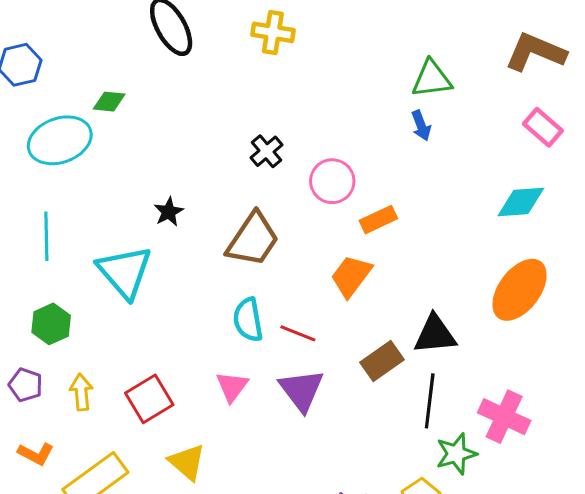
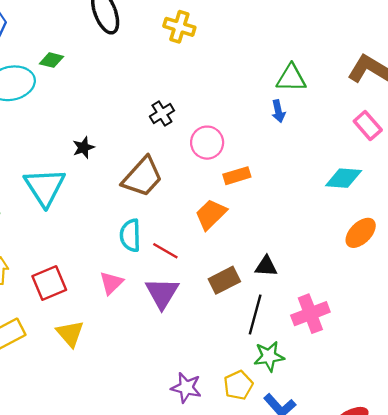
orange ellipse: (520, 290) -> (361, 233), moved, size x0.7
black triangle: (435, 334) -> (266, 266), size x0.7
pink cross: (504, 417) -> (310, 314), moved, turned 36

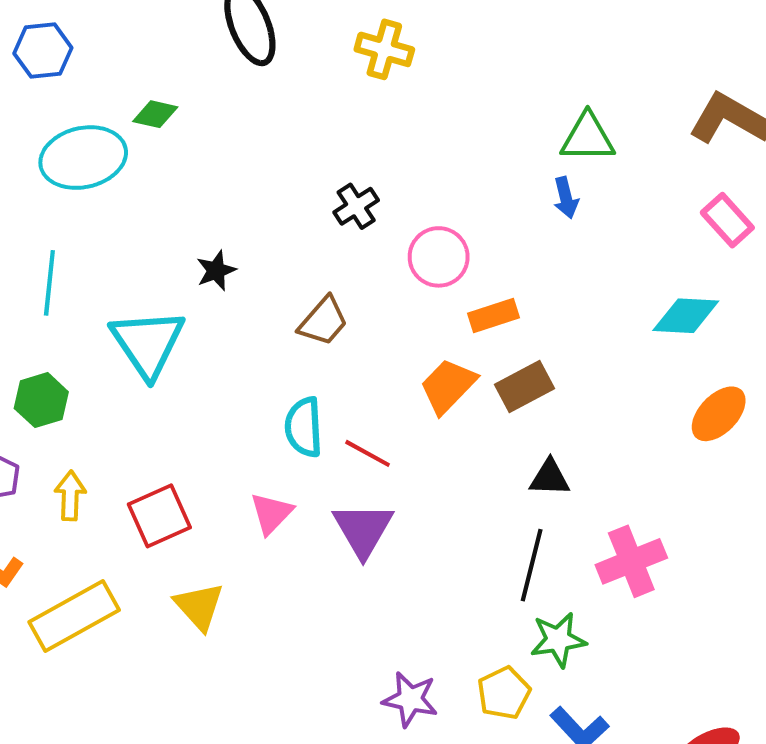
brown trapezoid: (142, 177) -> (323, 321), size x0.7
brown rectangle: (224, 280) -> (525, 386), moved

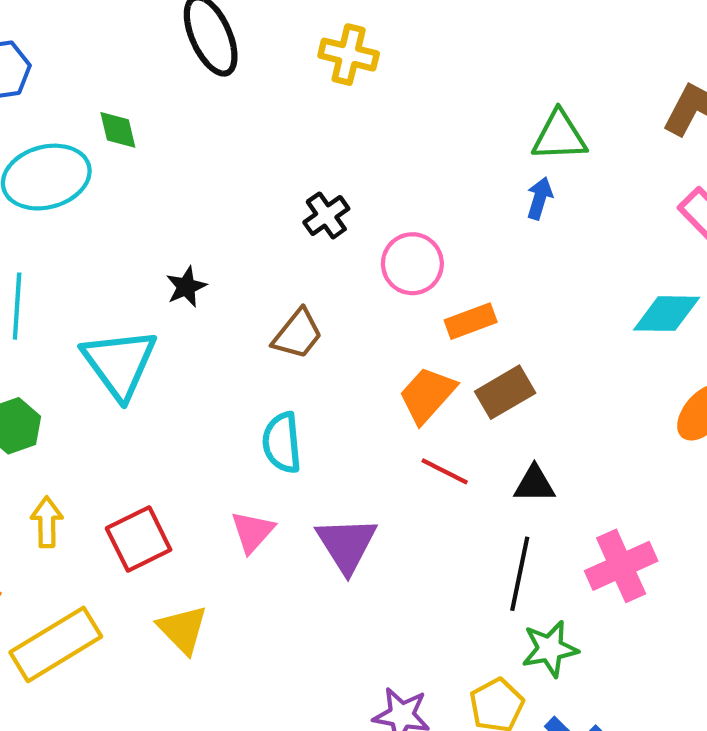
green diamond: (155, 114) -> (118, 130), turned 66
blue arrow: (566, 198) -> (540, 198), turned -147
red line: (368, 453) -> (445, 471), moved

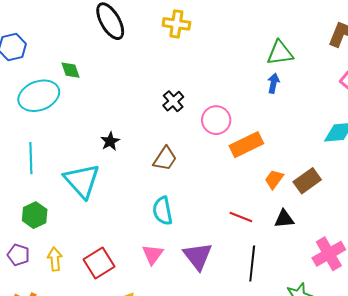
orange rectangle: (471, 321) -> (246, 145), size x1.4
brown rectangle: (505, 392) -> (307, 181), moved
orange trapezoid: (427, 395) -> (274, 179), moved, size x0.7
black line: (520, 574) -> (252, 264), moved

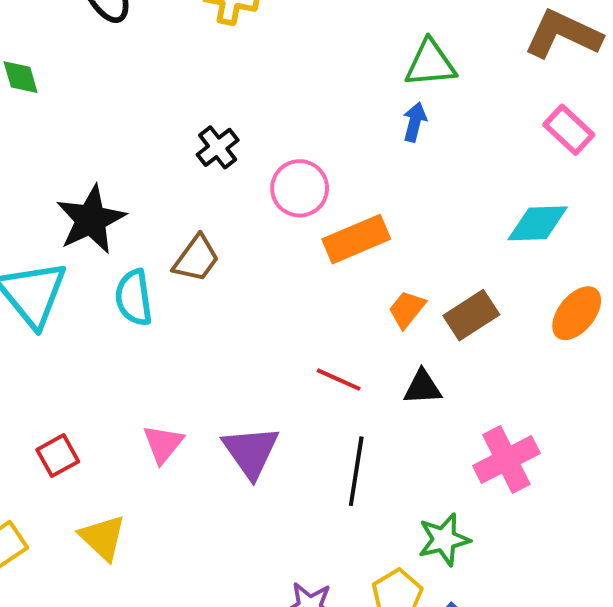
black star: (110, 141) -> (91, 220), size x1.8
cyan semicircle: (163, 211) -> (134, 298), moved
red square: (99, 263) -> (58, 456), size x0.7

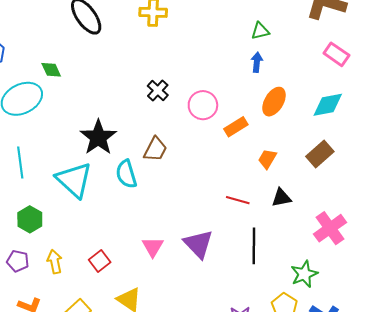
green triangle: (430, 63) -> (260, 31), size x0.7
orange rectangle: (356, 239) -> (236, 127), size x0.7
orange ellipse: (577, 313) -> (274, 102), moved
brown rectangle: (471, 315) -> (320, 154), moved

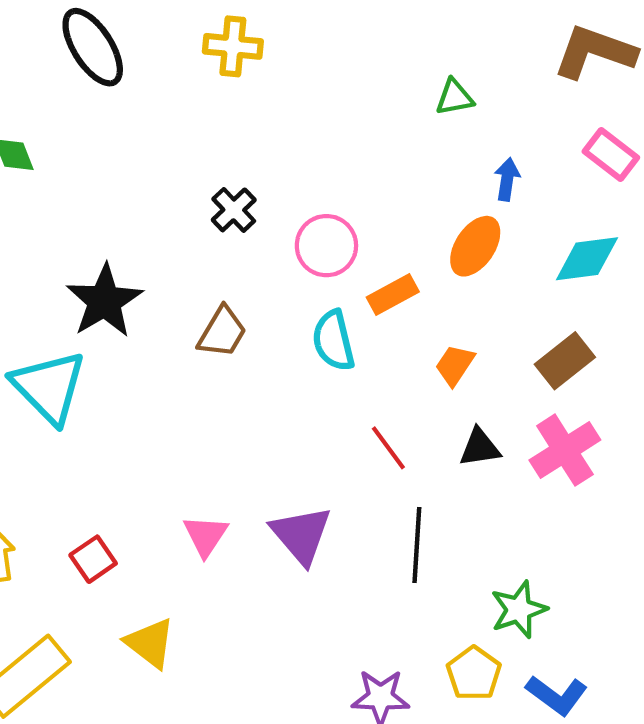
blue arrow: (257, 62) -> (507, 179), moved
cyan semicircle: (126, 174) -> (333, 341), moved
red line: (238, 200) -> (388, 448), turned 35
pink cross: (330, 228) -> (565, 450), moved

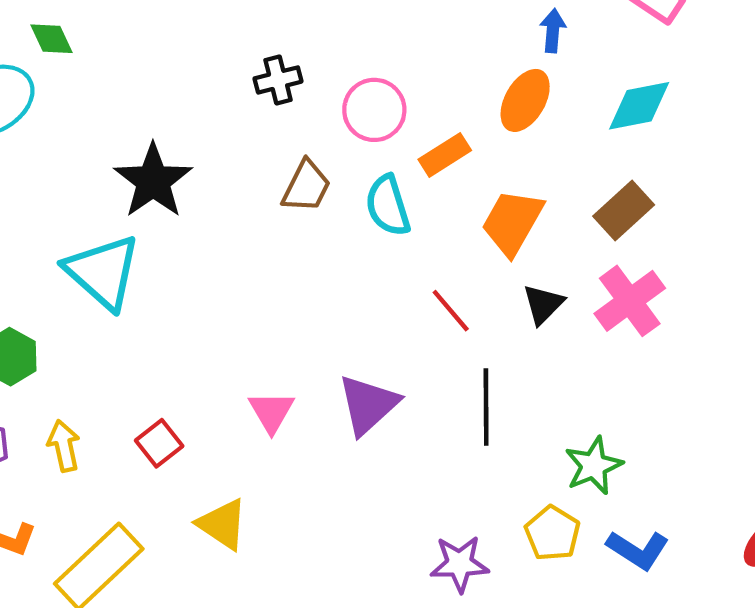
black cross: (234, 210) -> (278, 80), turned 33
brown trapezoid: (222, 332) -> (306, 186), moved
orange trapezoid: (455, 365) -> (512, 222), size x1.6
black triangle: (480, 448) -> (543, 304), turned -33
purple triangle: (301, 535) -> (368, 405), turned 32

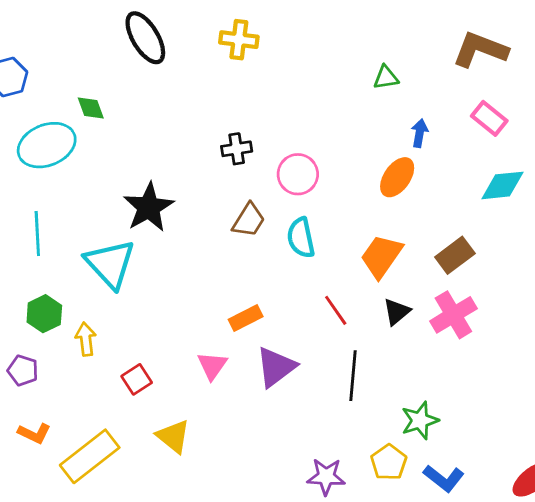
cyan diamond: (639, 106) -> (502, 185), moved
orange rectangle: (445, 155) -> (246, 318), moved
yellow arrow: (64, 446) -> (86, 339), moved

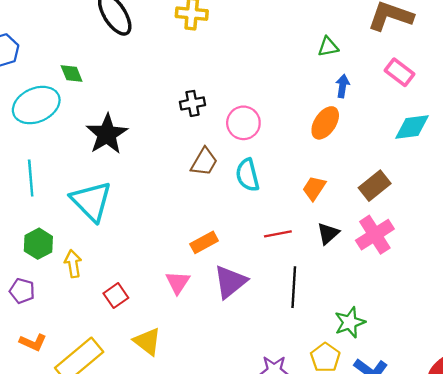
green triangle: (386, 77) -> (328, 47), moved
black star: (149, 207) -> (107, 134), moved
orange trapezoid: (381, 256) -> (314, 188), size x0.7
red line: (336, 310) -> (278, 234), turned -64

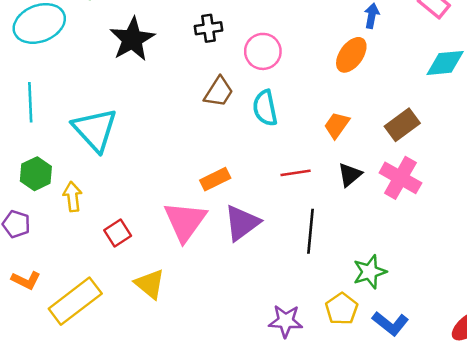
black star: (107, 134) -> (132, 39), moved
pink cross: (375, 235) -> (400, 178), turned -30
pink triangle: (178, 282) -> (185, 221), size x1.6

